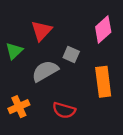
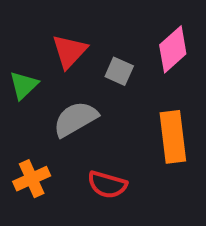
gray square: (71, 54) -> (119, 71), moved

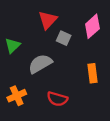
red triangle: (69, 51) -> (48, 20), moved
orange rectangle: (173, 137) -> (92, 73), size x0.7

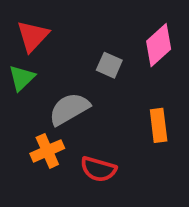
red triangle: (48, 20) -> (33, 36), moved
orange cross: (17, 96) -> (47, 151), moved

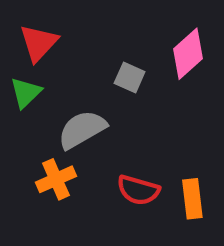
orange rectangle: (159, 125) -> (192, 199), moved
red semicircle: (98, 169) -> (138, 190), moved

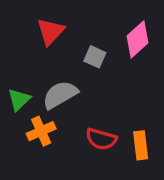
red triangle: (39, 43) -> (51, 32), moved
green triangle: (26, 93) -> (19, 99), moved

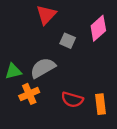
red triangle: (51, 32) -> (46, 15), moved
green triangle: (19, 99) -> (13, 71), turned 30

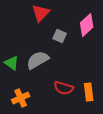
green triangle: (13, 71) -> (12, 63), turned 49
orange cross: (29, 94) -> (21, 98), moved

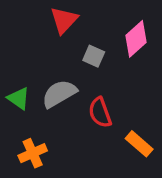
red semicircle: (64, 88) -> (100, 112), moved, turned 54
orange rectangle: (89, 92) -> (139, 144), turned -42

